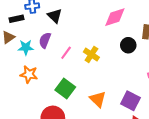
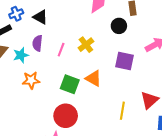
yellow cross: (91, 55) -> (86, 45), turned 35
orange triangle: (98, 99) -> (93, 78), moved
purple square: (130, 101) -> (125, 61), moved

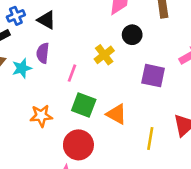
black circle: (119, 26) -> (132, 35), moved
pink line: (61, 50) -> (72, 73), moved
orange triangle: (93, 78) -> (116, 114), moved
orange star: (31, 80) -> (41, 116), moved

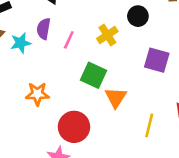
pink line: (72, 73) -> (69, 40), moved
green square: (84, 105) -> (94, 75), moved
orange triangle: (116, 114) -> (116, 97), turned 30

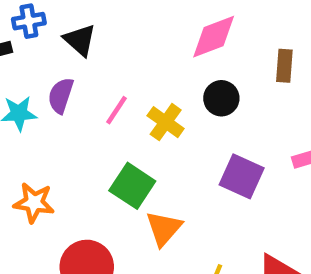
yellow cross: (107, 35) -> (166, 122), turned -30
pink line: (69, 40) -> (116, 110), moved

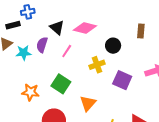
pink diamond: (214, 37) -> (85, 28), moved, turned 35
black triangle: (80, 40) -> (57, 28), moved
yellow cross: (166, 122) -> (97, 65), moved, turned 35
green square: (132, 186) -> (61, 84), moved

